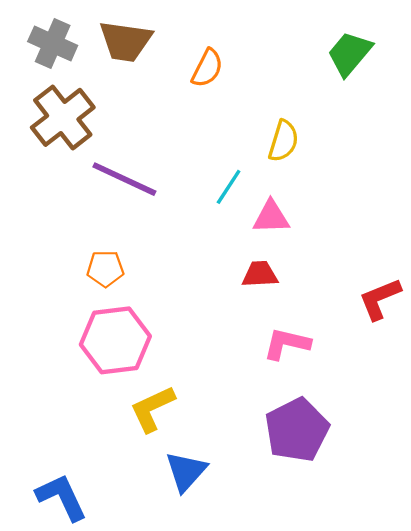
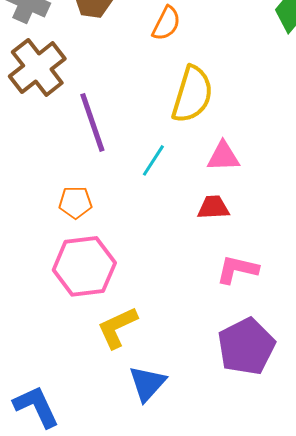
yellow semicircle: (283, 141) -> (192, 94), moved, size x1.5
purple line: (124, 179) -> (92, 122), turned 46
cyan line: (229, 187) -> (153, 160), moved

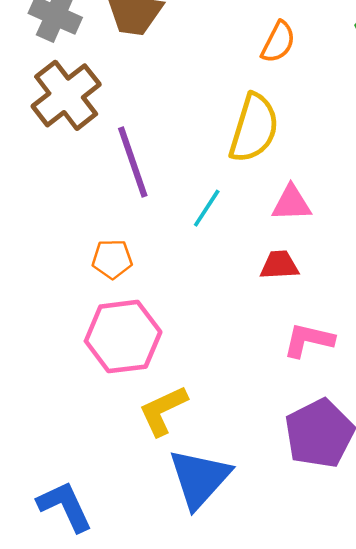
orange semicircle: (166, 23) -> (278, 42), moved
blue triangle: (147, 383) -> (199, 478), size x1.4

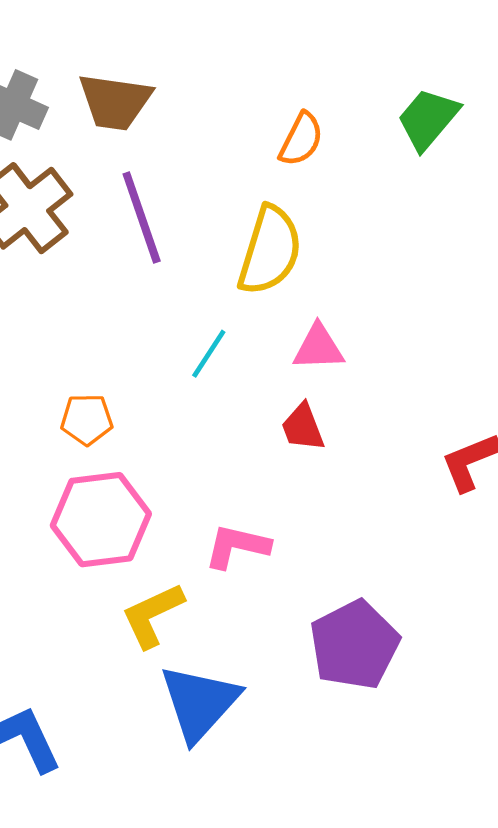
purple line: (133, 162) -> (142, 218), moved
red trapezoid: (279, 265) -> (303, 427), turned -108
pink L-shape: (309, 340) -> (237, 546), moved

